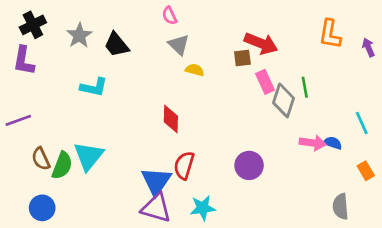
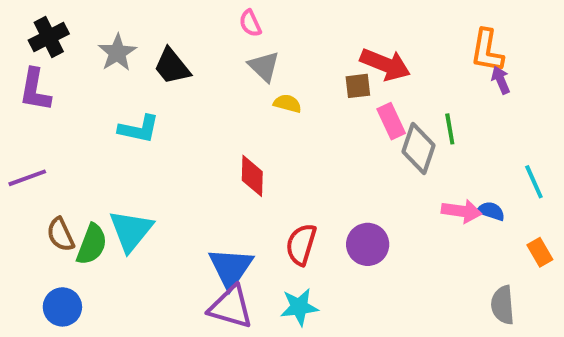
purple arrow: (368, 47) -> (501, 80), moved
red semicircle: (184, 165) -> (301, 244), moved

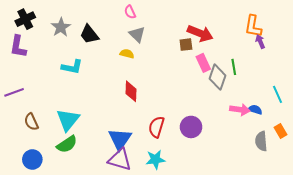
yellow semicircle: (287, 104) -> (127, 54), moved
green semicircle: (92, 244) -> (67, 144), moved, turned 35
gray semicircle: (503, 305) -> (261, 141), moved

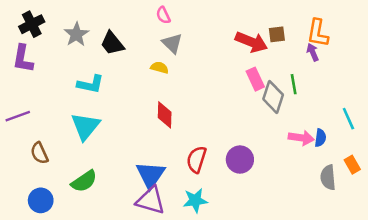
purple arrow: (260, 42) -> (313, 52), moved
brown square: (186, 45) -> (277, 34), moved
blue semicircle: (255, 110) -> (320, 138), turned 80
cyan triangle: (68, 120) -> (85, 126), moved

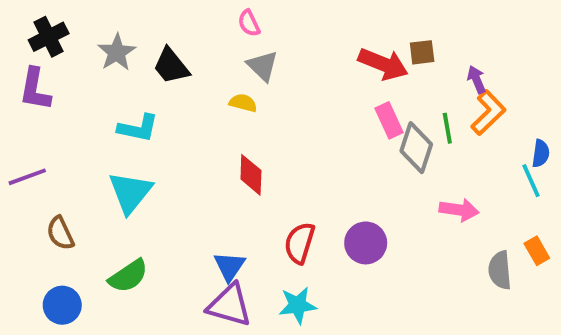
orange L-shape: (318, 33) -> (488, 113), moved, turned -144
blue semicircle: (320, 138) -> (541, 153), moved
blue triangle: (151, 175) -> (229, 266), size x0.7

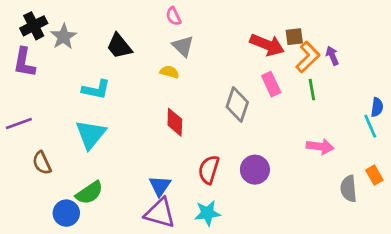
gray star: (117, 52) -> (64, 37), moved
orange L-shape: (488, 113) -> (308, 57), moved
gray diamond: (416, 148) -> (237, 104), moved
blue circle: (62, 305) -> (66, 213), moved

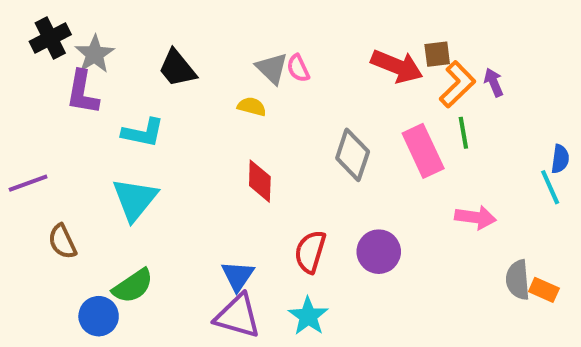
pink semicircle: (173, 16) -> (298, 68), moved
purple L-shape: (24, 62) -> (82, 92), moved
pink rectangle: (271, 84) -> (423, 151), moved, size x1.4
orange rectangle: (374, 175) -> (544, 290), moved, turned -36
cyan star: (207, 213) -> (308, 316), turned -30

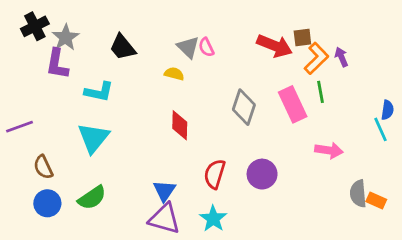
blue circle: (99, 316) -> (47, 203), moved

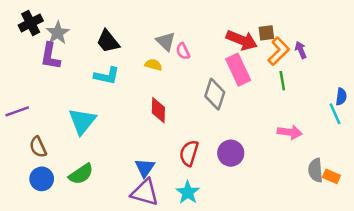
pink semicircle: (206, 47) -> (183, 51), moved
cyan L-shape: (99, 92) -> (107, 76), moved
pink rectangle: (293, 104) -> (238, 70), moved

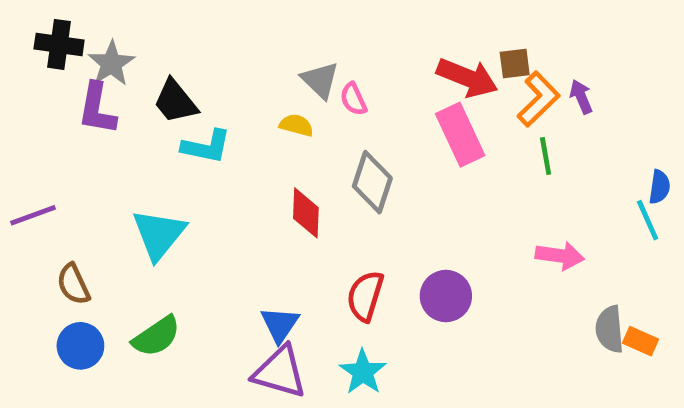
black cross: (31, 23) -> (59, 44), turned 35
black trapezoid: (108, 41) -> (175, 101), moved
gray diamond: (215, 94) -> (372, 182), moved

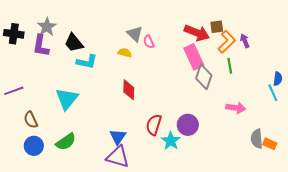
black cross: (59, 44) -> (14, 34), moved
gray diamond: (372, 182) -> (204, 77), moved
cyan star: (363, 372) -> (171, 141), moved

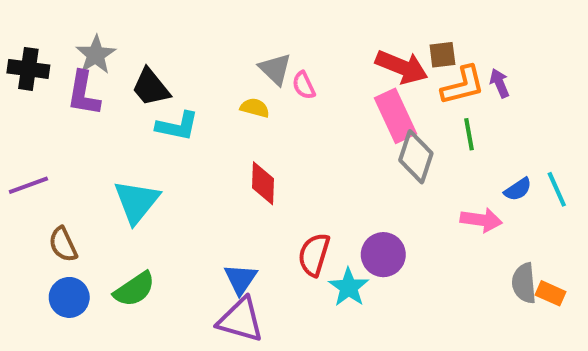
orange L-shape: (227, 42) -> (463, 85), turned 30
blue semicircle: (278, 79) -> (518, 189), moved, turned 48

